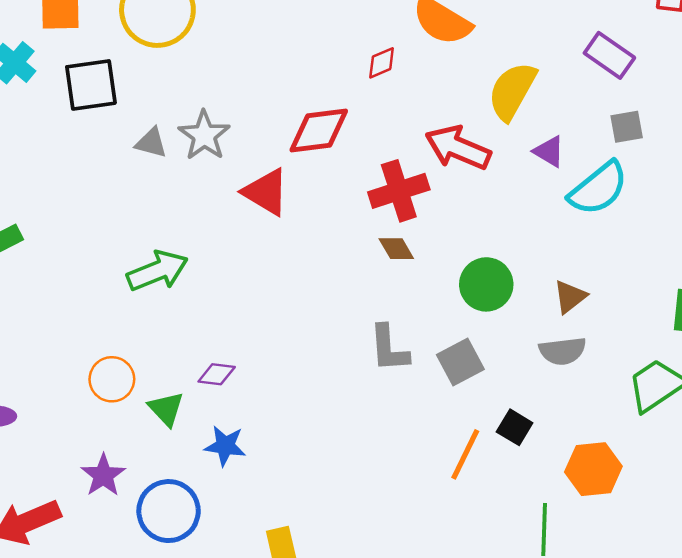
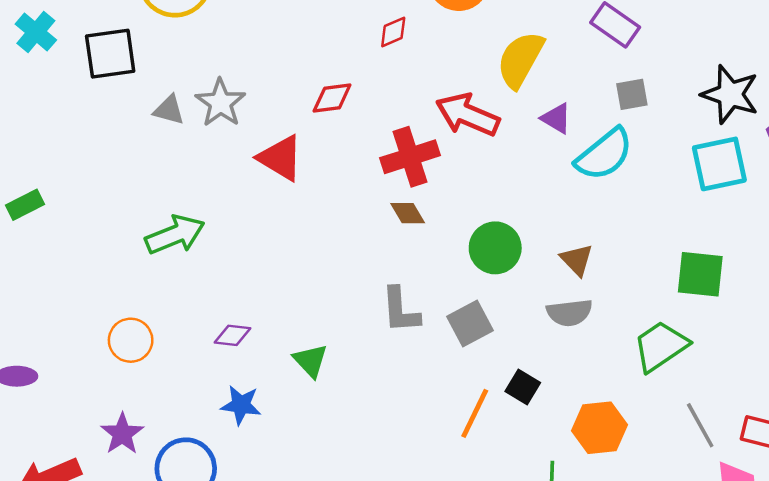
red diamond: (319, 130) -> (332, 98), size x0.7
brown triangle: (570, 297) -> (577, 260), turned -36
green triangle: (166, 409) -> (310, 361), moved

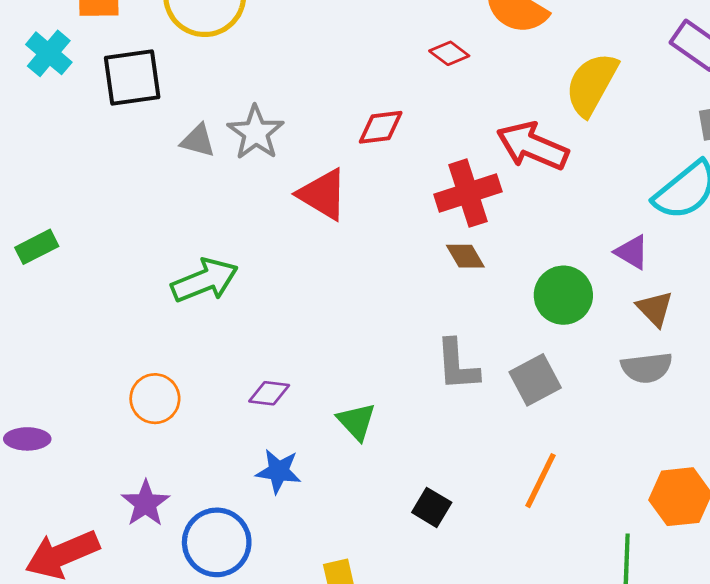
red diamond: (393, 32) -> (449, 53), turned 60
purple triangle: (556, 118) -> (632, 252), moved
black square: (523, 387) -> (432, 507), moved

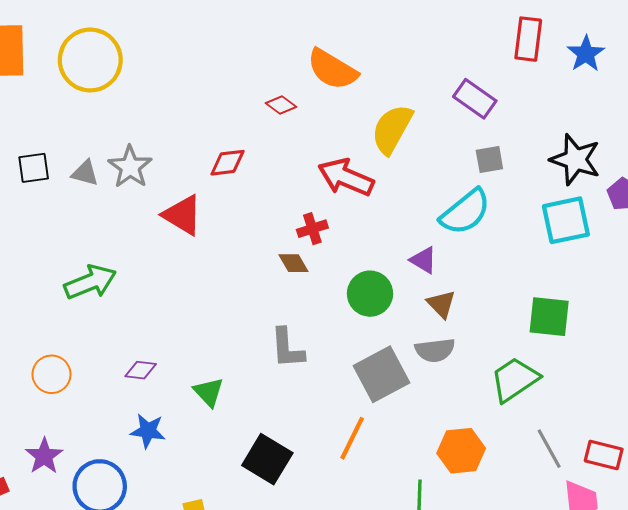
black square: (132, 77) -> (34, 168), moved, size x0.7
red cross: (468, 193) -> (312, 229), moved, size x0.6
gray square: (535, 380) -> (382, 374), moved, size x1.4
black square: (432, 507) -> (267, 459), size x1.6

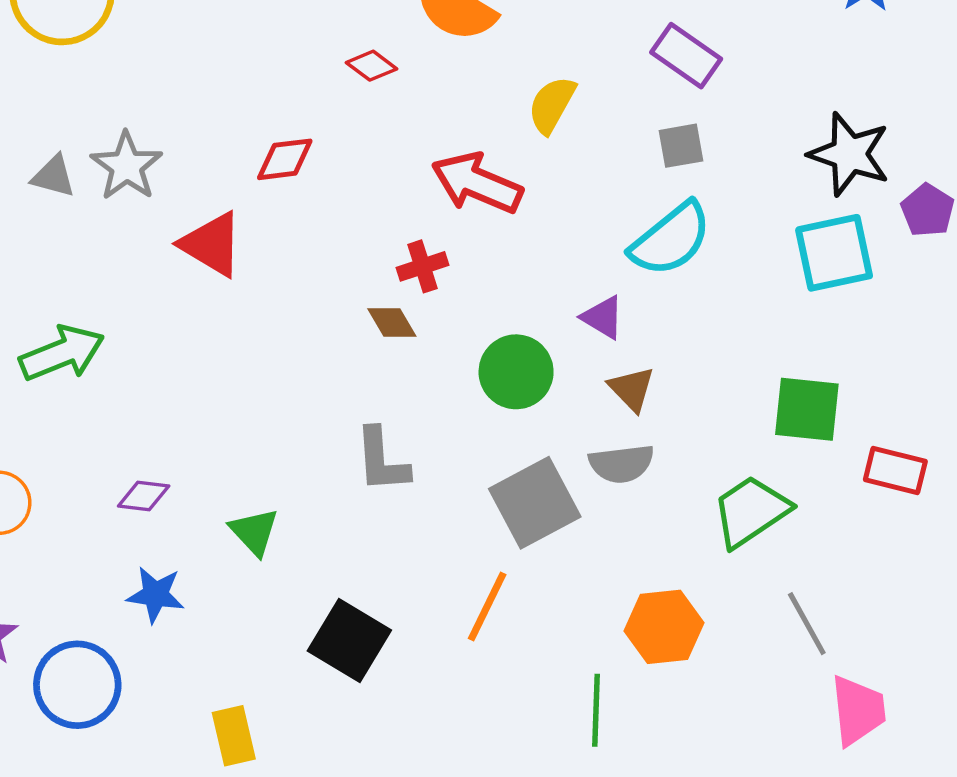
yellow semicircle: (392, 129) -> (552, 105), size x0.7
gray square: (489, 160) -> (681, 146), moved
red rectangle: (604, 455) -> (895, 470), moved

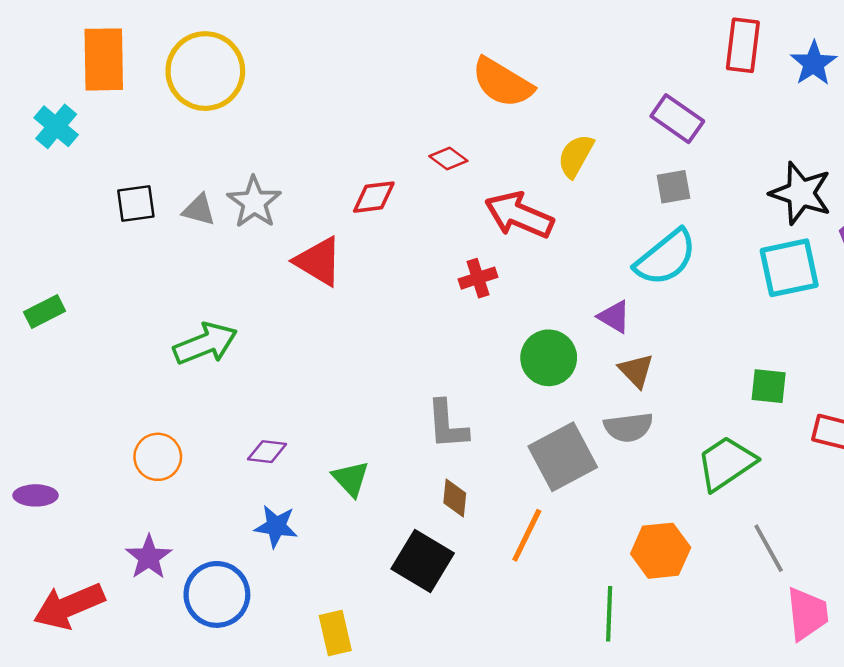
red diamond: (371, 66) -> (448, 158), moved
brown diamond: (392, 323) -> (455, 498), moved, turned 36
green square: (807, 409) -> (769, 386), size x0.7

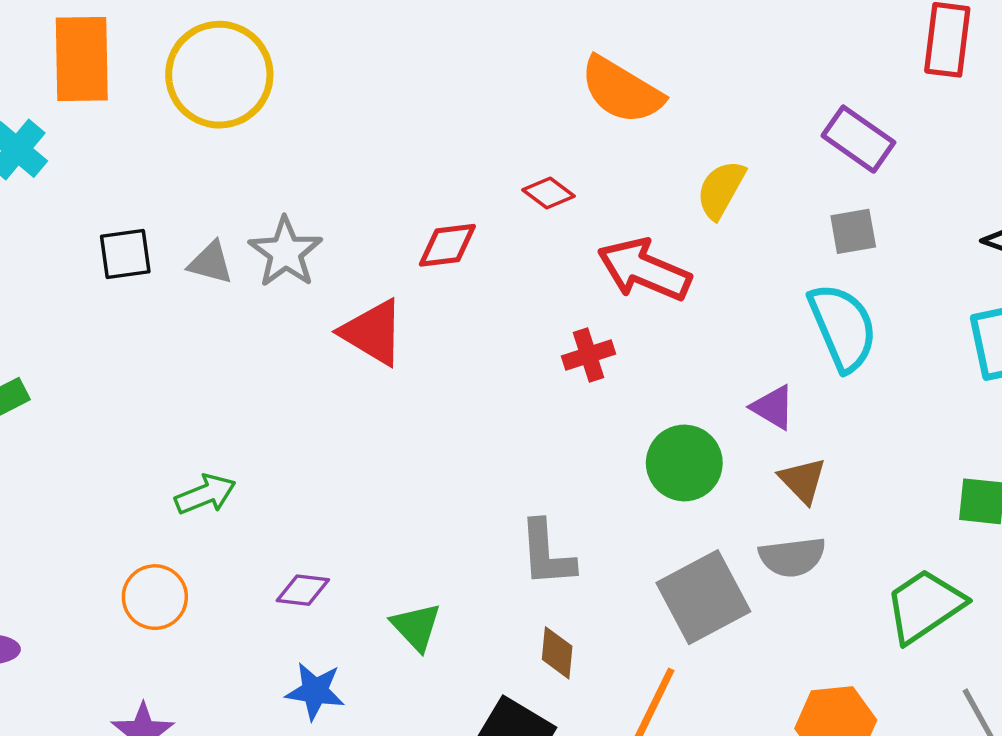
cyan semicircle: (666, 257) -> (843, 327), turned -74
green arrow: (205, 344) -> (205, 494), moved, size x0.7

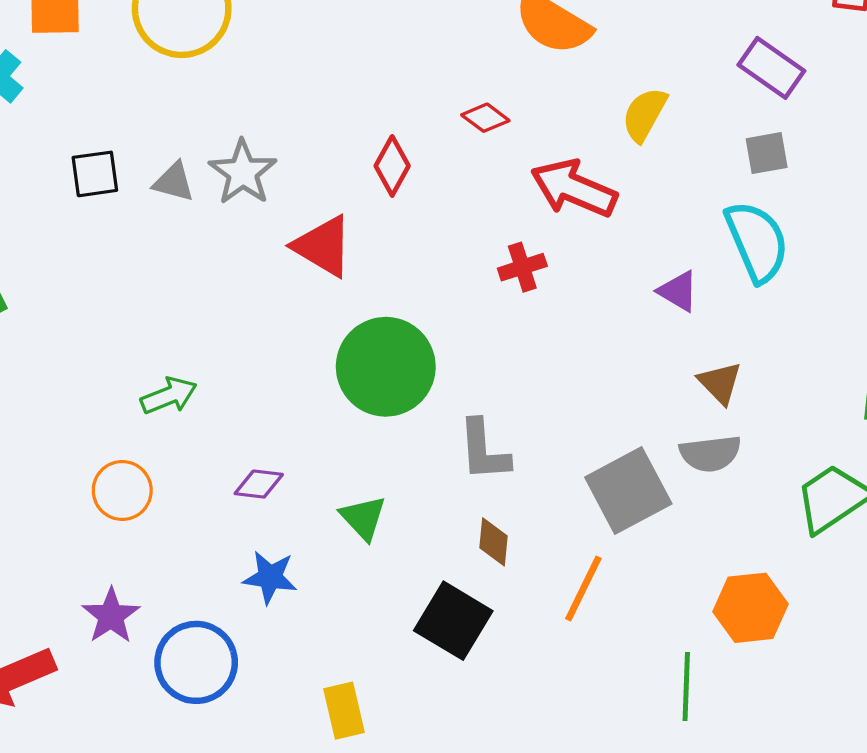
red diamond: (447, 245) -> (392, 166), turned -54
purple triangle: (773, 407) -> (678, 291), moved
green circle: (684, 463) -> (386, 367), moved, size x1.4

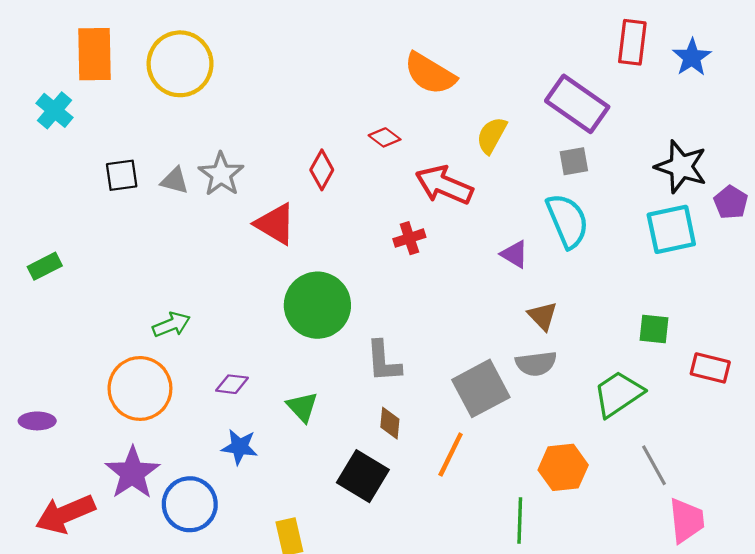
purple rectangle: (771, 68) -> (577, 104), size x1.4
orange circle: (122, 490) -> (140, 388), size x1.6
purple star: (111, 616) -> (132, 473), size x1.4

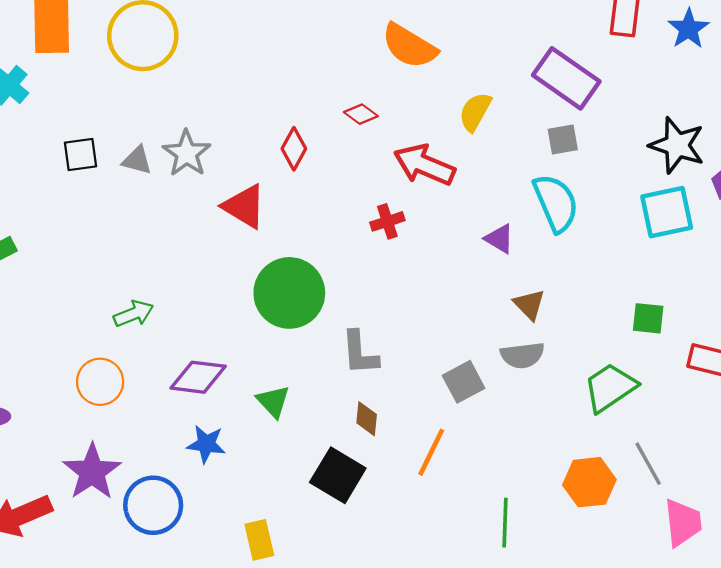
purple diamond: (232, 384) -> (198, 377), size x1.6
orange circle: (140, 388) -> (100, 382), size x0.7
gray square: (481, 388) -> (464, 382), size x0.7
orange hexagon: (563, 467) -> (589, 482), moved

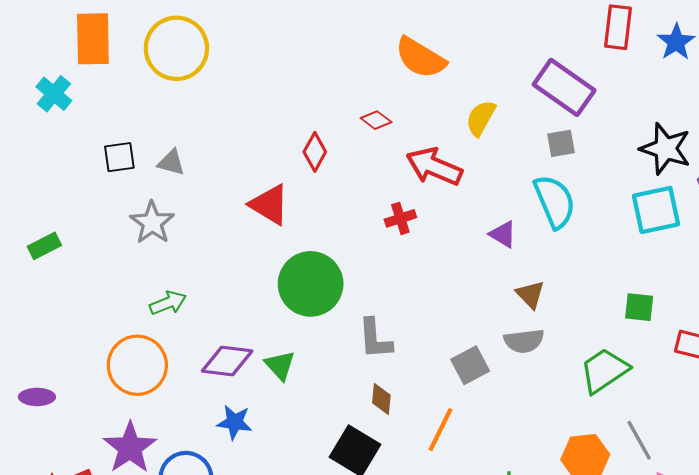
gray star: (187, 153) -> (152, 223), moved
orange circle: (100, 382) -> (137, 365), size x1.4
green triangle: (273, 401) -> (280, 365), moved

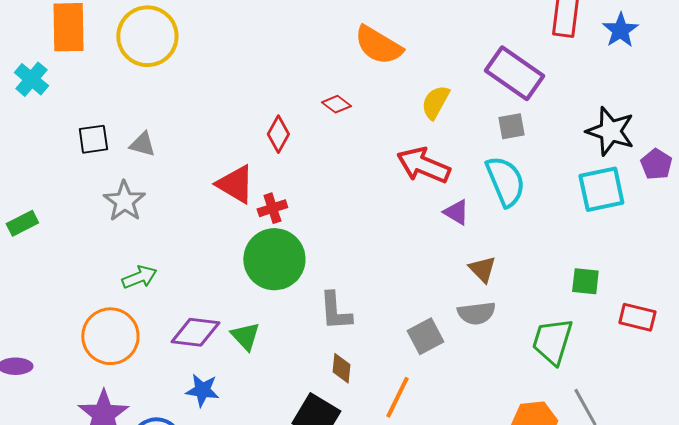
red arrow: (434, 167) -> (423, 165), moved
red cross: (400, 218) -> (272, 208), moved
green trapezoid: (604, 371) -> (552, 341), turned -39

